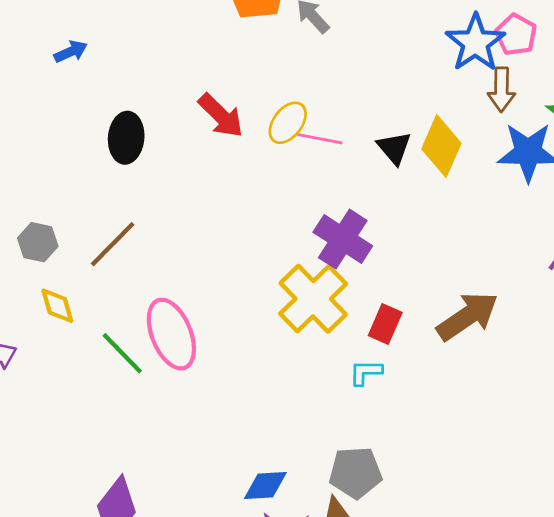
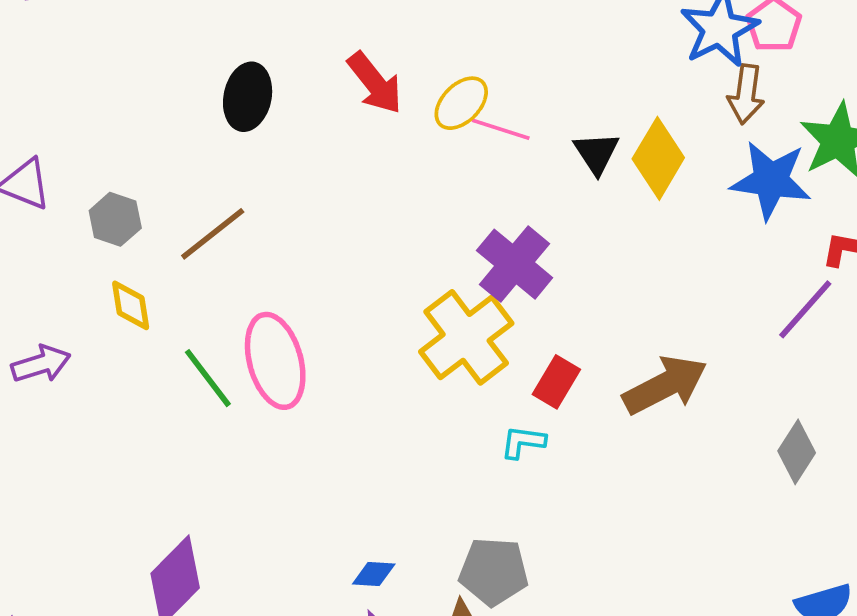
blue diamond: (265, 486) -> (374, 574), size x0.7

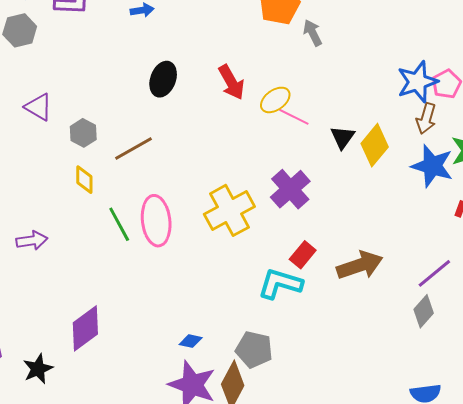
purple line: (805, 309) -> (434, 273), moved
yellow cross: (466, 337) -> (229, 210), moved
purple arrow: (41, 364) -> (32, 241), moved
cyan L-shape: (523, 442) -> (280, 284), size x1.8

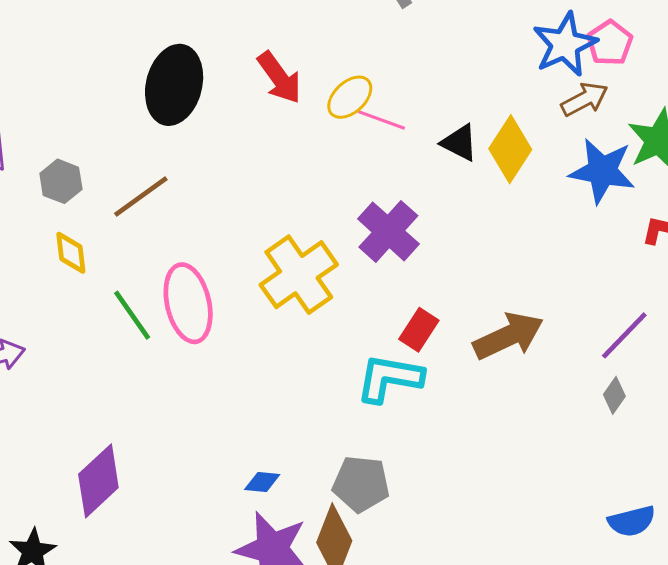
black ellipse: (163, 79) -> (174, 85), size x1.4
brown arrow: (426, 118) -> (585, 99), turned -128
black triangle: (342, 137) -> (459, 143), turned -32
gray diamond: (424, 311) -> (614, 395), size x0.7

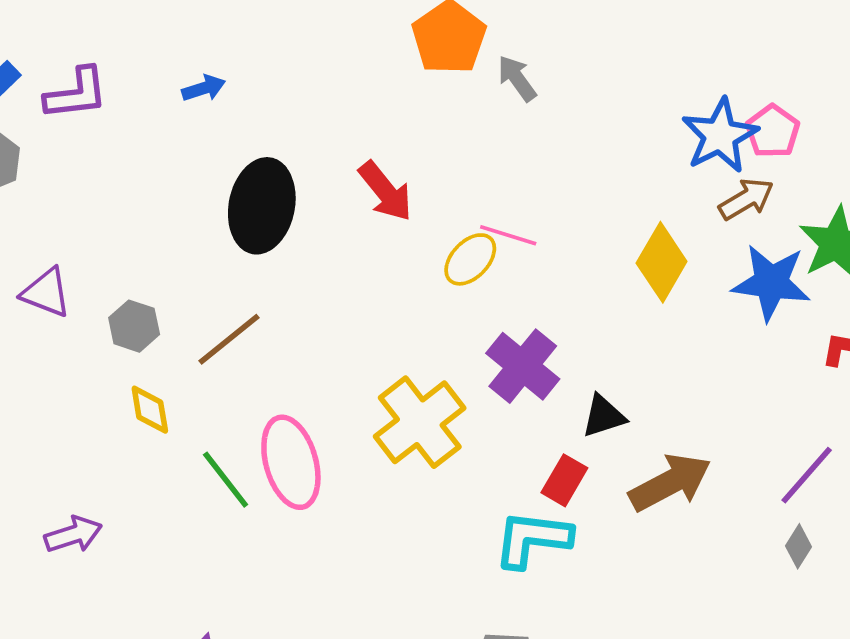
yellow ellipse: (350, 97) -> (470, 259), moved
black triangle: (459, 143) -> (604, 416), moved, turned -42

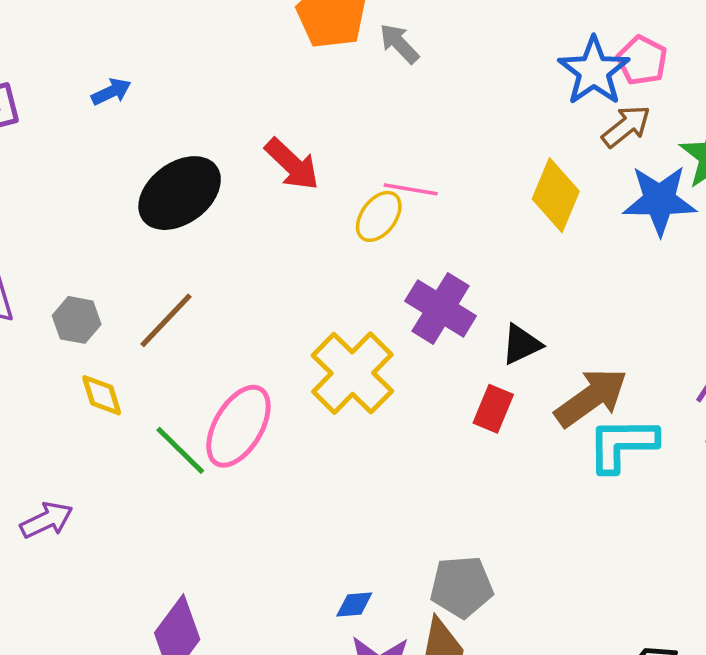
black ellipse: (262, 206) -> (180, 193), turned 50
pink ellipse: (291, 462) -> (238, 426), turned 54
cyan L-shape: (532, 539) -> (622, 444), moved

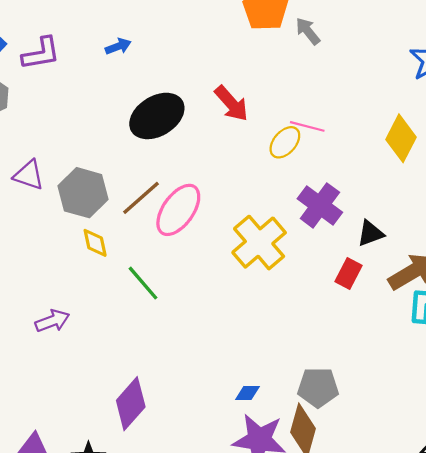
gray hexagon: (77, 320) -> (83, 193), size x1.6
pink ellipse: (238, 426) -> (178, 210), moved

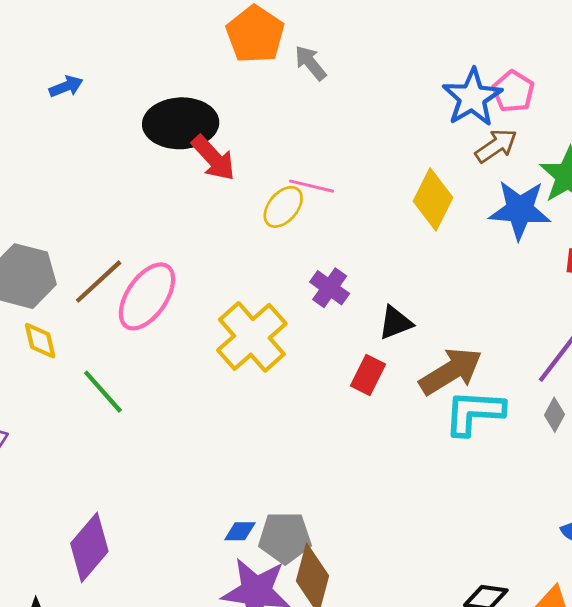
black ellipse: (157, 116) -> (181, 123), moved, turned 30
purple cross: (320, 205) -> (330, 288), size x0.7
gray pentagon: (318, 387) -> (285, 538), moved

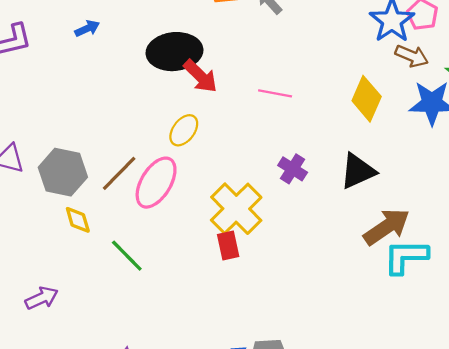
brown arrow: (496, 146) -> (412, 56), turned 60
yellow ellipse: (283, 207) -> (184, 130), moved
black triangle: (395, 323) -> (358, 171), moved, size x1.4
red rectangle: (368, 375) -> (228, 245), moved, turned -36

